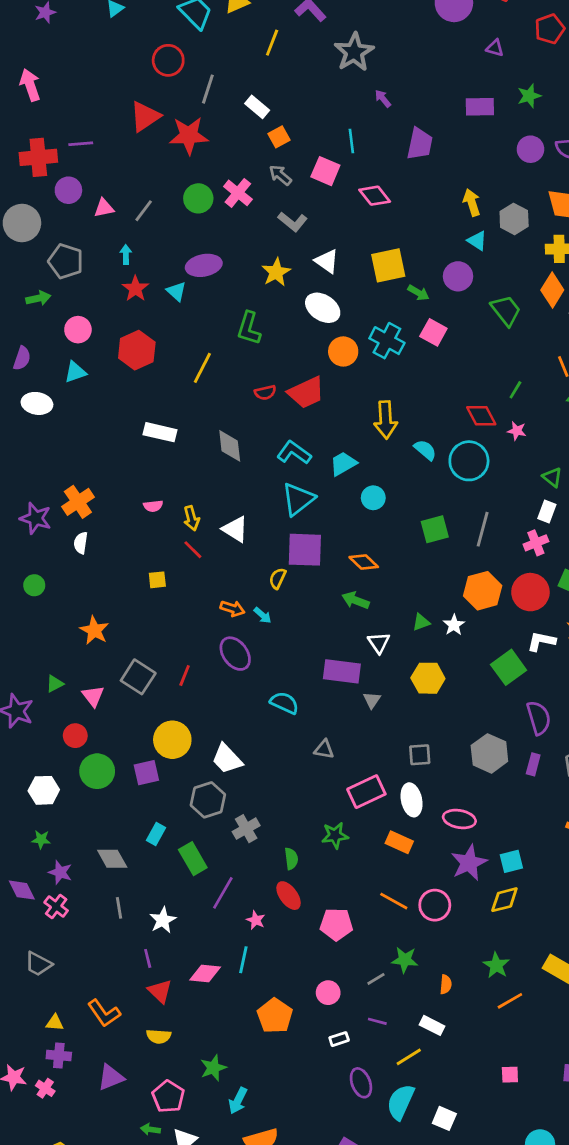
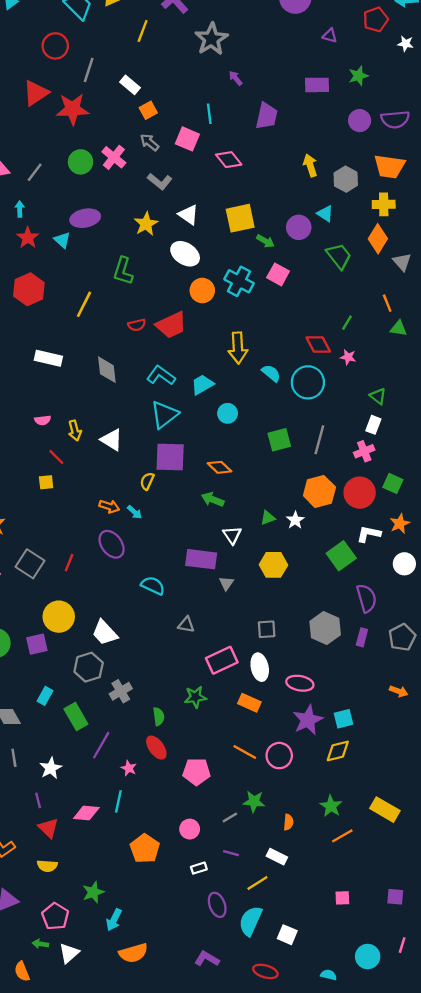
cyan triangle: (477, 241) -> (325, 214), moved
red line: (193, 550) -> (56, 457), moved

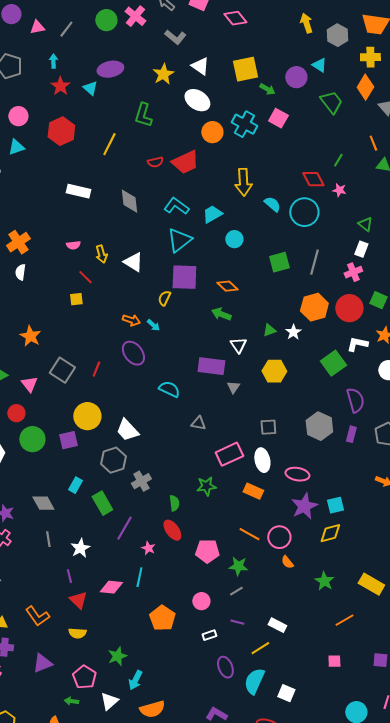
green star: (254, 801) -> (238, 566), moved
orange semicircle: (288, 822) -> (287, 562), moved, turned 136
orange line: (342, 836) -> (344, 620), moved
white triangle: (69, 953) -> (109, 701), moved

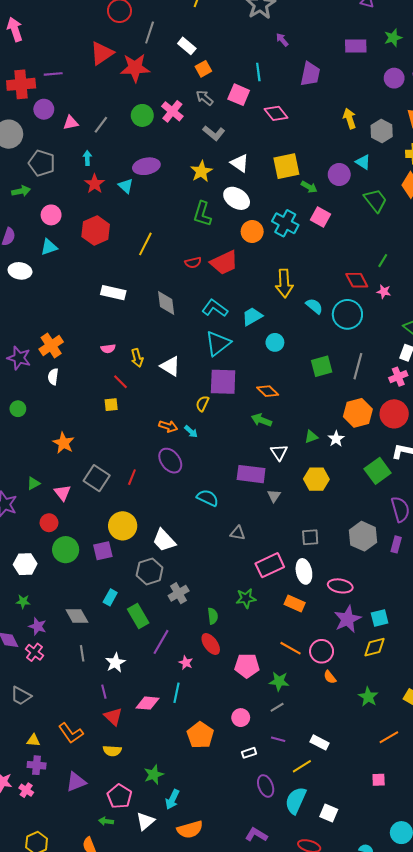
green L-shape: (143, 115) -> (202, 214), moved

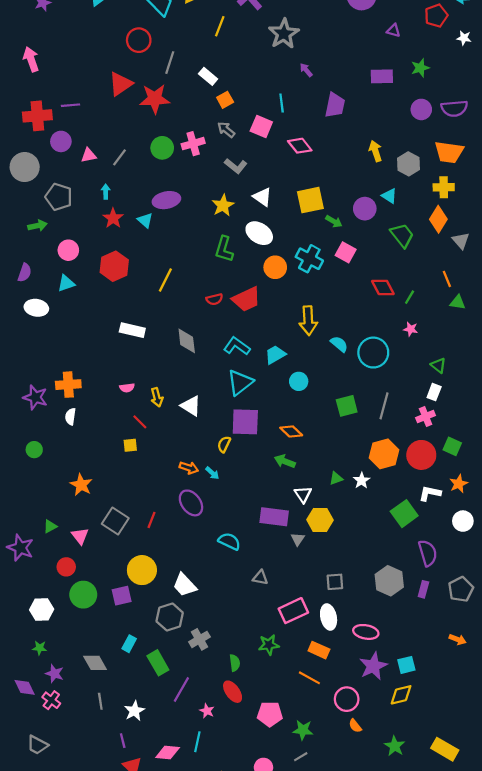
pink cross: (172, 111) -> (193, 144), turned 35
red diamond: (357, 280) -> (383, 288), moved
orange cross: (51, 346) -> (68, 385), turned 30
yellow hexagon: (316, 479) -> (320, 520), moved
orange line: (290, 648) -> (309, 678), moved

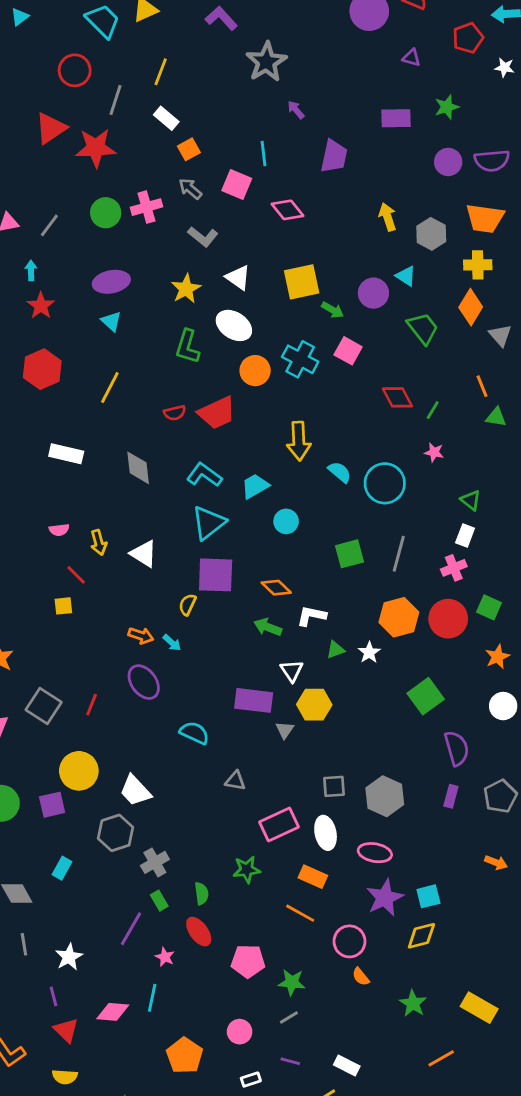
yellow line: (220, 26) -> (161, 72), moved
cyan triangle: (145, 220) -> (111, 321), moved
white L-shape: (430, 493) -> (311, 616), moved
gray hexagon: (389, 581) -> (385, 796), moved
green rectangle: (158, 663) -> (159, 901), moved, size x0.6

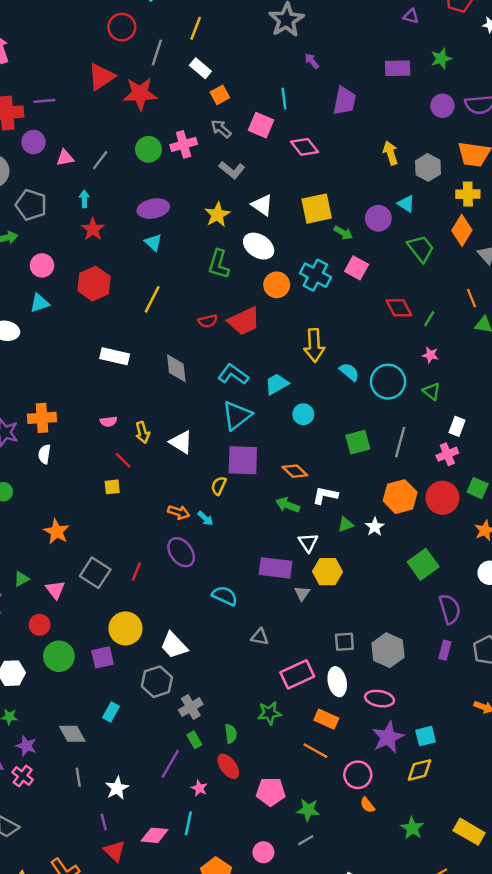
green triangle: (471, 500) -> (432, 391), moved

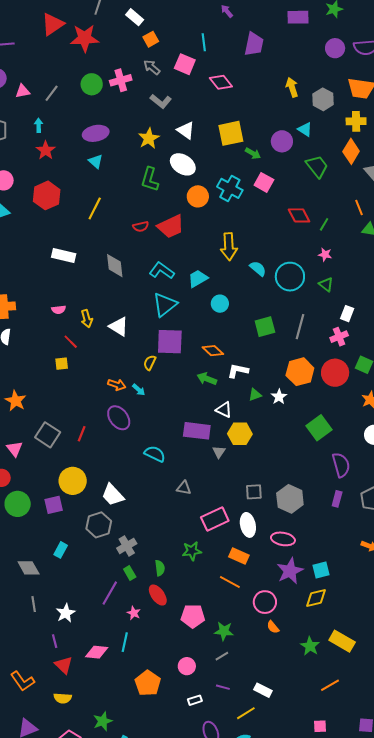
white triangle: (308, 543) -> (224, 410), turned -30
yellow rectangle: (469, 832) -> (342, 641), moved

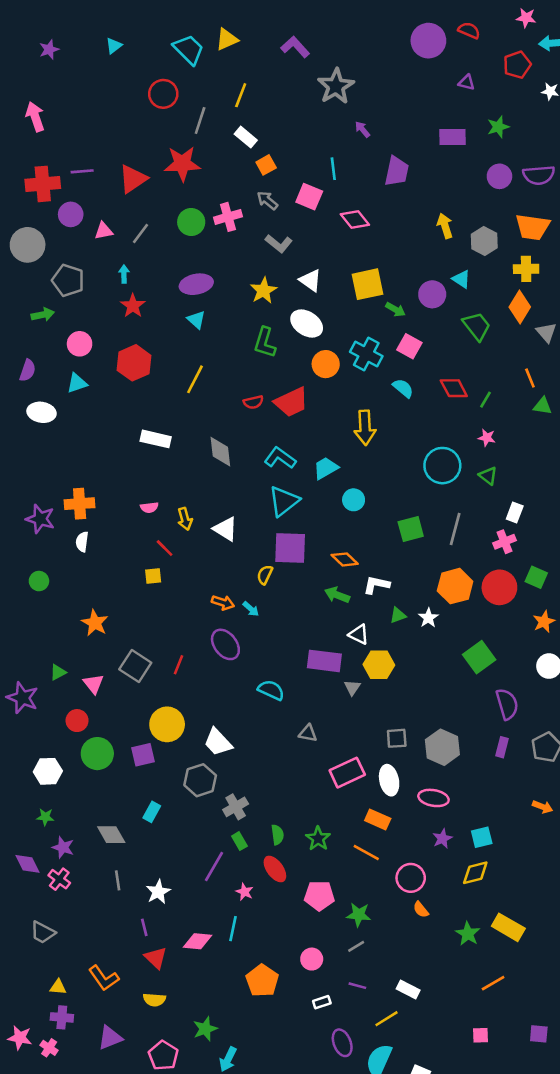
red triangle: (53, 24) -> (133, 179), moved
cyan semicircle: (258, 269) -> (403, 388), moved
green star: (192, 551) -> (318, 839), moved, turned -30
purple star: (290, 571) -> (442, 839), size x0.6

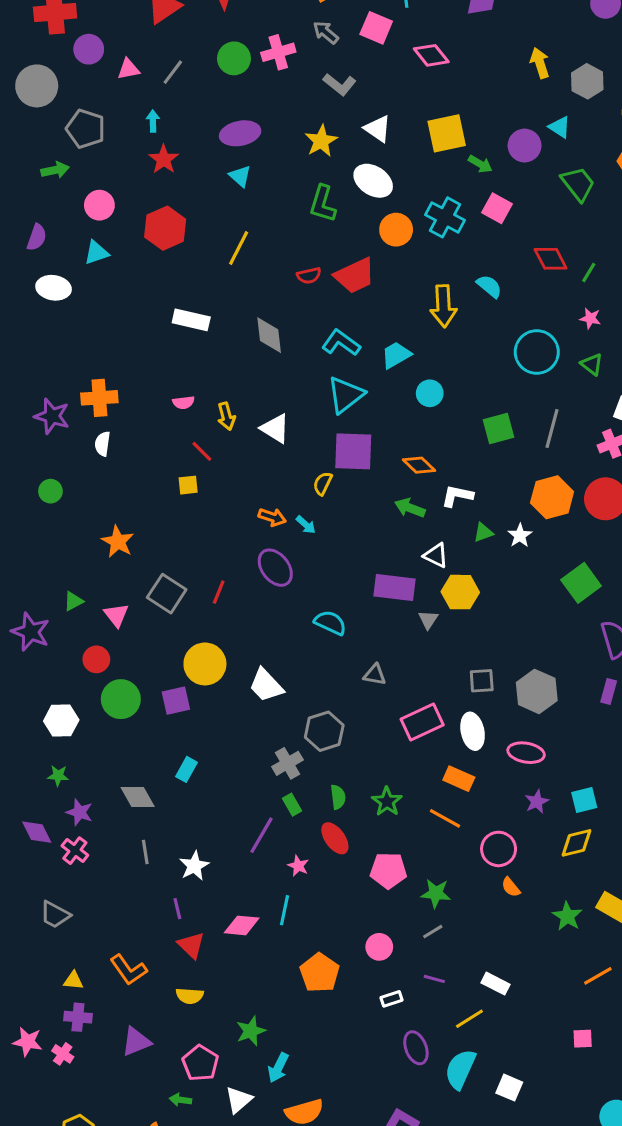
cyan semicircle: (403, 388) -> (489, 286), moved
gray hexagon: (200, 780) -> (324, 731), moved

